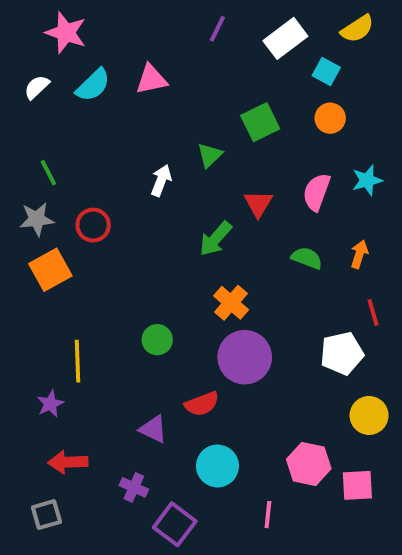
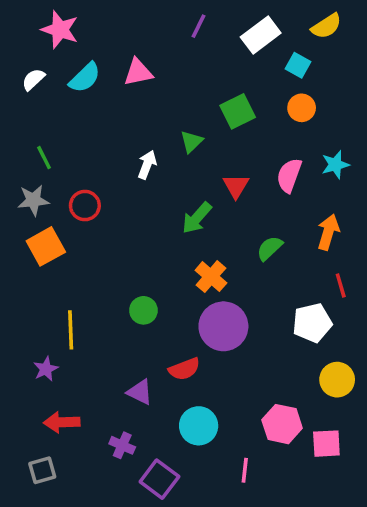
orange arrow: (359, 254) -> (328, 232), size x1.4
green semicircle: (307, 258) -> (270, 248), moved, turned -64

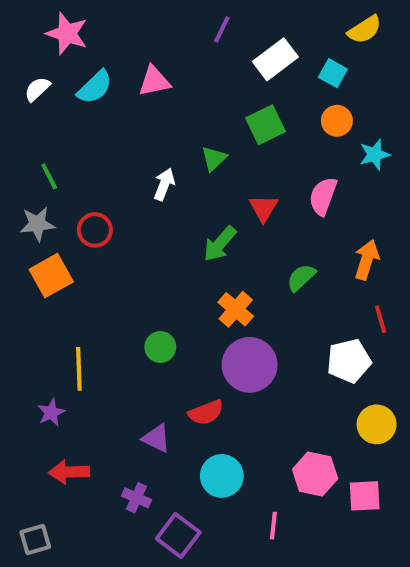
white rectangle: (261, 35) -> (275, 59), moved
cyan star: (335, 165) -> (375, 155), moved
gray square: (42, 470) -> (35, 539), moved

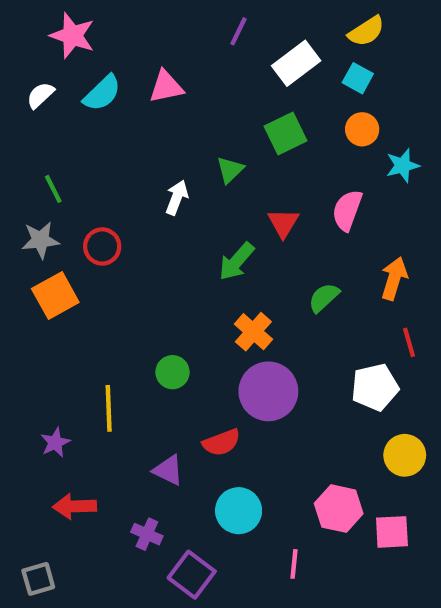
yellow semicircle: (365, 30) -> (366, 31), moved
yellow line: (79, 369) -> (109, 408), moved

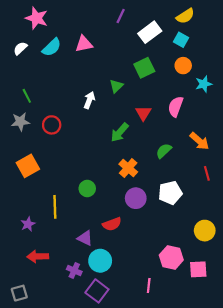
orange arrow: (394, 278) -> (199, 141), turned 114
orange square: (55, 295) -> (28, 166), moved
white pentagon: (375, 387) -> (170, 193), moved
purple circle: (268, 391) -> (136, 198), size x0.7
cyan circle: (239, 511) -> (100, 261), moved

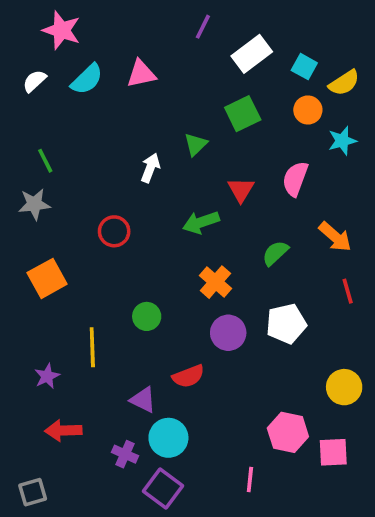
yellow semicircle: (185, 16) -> (344, 83), moved
red circle: (52, 125) -> (114, 231), moved
green arrow: (120, 132) -> (201, 222), turned 30

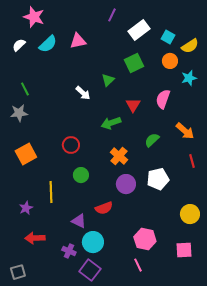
white arrow: (150, 168) -> (83, 93), turned 112
red circle: (114, 231) -> (71, 145), moved
pink hexagon: (288, 432) -> (145, 239), moved
pink line: (250, 479) -> (138, 265), turned -32

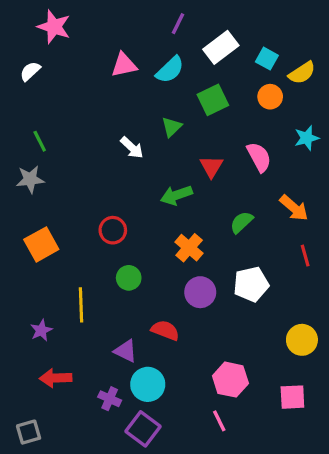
cyan semicircle: (48, 44) -> (170, 70), moved
cyan star: (189, 78) -> (307, 138), moved
pink semicircle: (163, 99) -> (259, 157), turned 132
red semicircle: (104, 208) -> (165, 330), turned -138

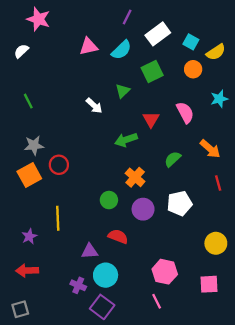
gray star: (30, 179) -> (34, 145), moved
red circle: (113, 230) -> (59, 165), moved
green circle: (129, 278) -> (109, 200), moved
purple triangle: (126, 351) -> (90, 251), turned -30
red arrow: (56, 378) -> (27, 271), moved

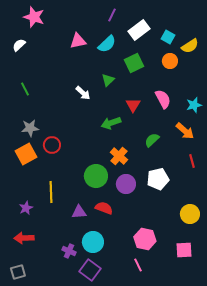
cyan star: (219, 99) -> (194, 105), moved
green circle: (109, 200) -> (96, 176), size x1.5
purple triangle: (90, 251) -> (79, 212), moved

